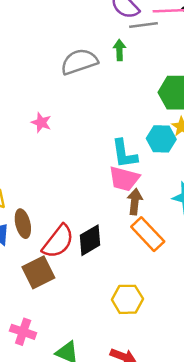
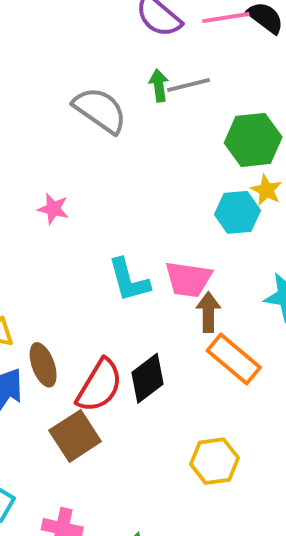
gray line: (144, 25) -> (189, 85), moved
gray semicircle: (79, 62) -> (100, 110), turned 60
cyan L-shape: (124, 154) -> (129, 280), moved

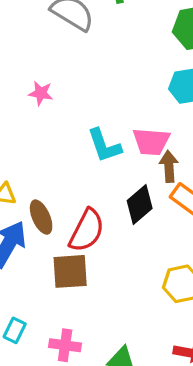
black diamond: (147, 378) -> (140, 205), moved
brown square: (75, 436) -> (70, 271), turned 33

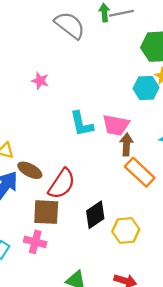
black diamond: (140, 205) -> (95, 215), moved
brown ellipse: (41, 217) -> (30, 170), turned -45
pink cross: (65, 345) -> (35, 242), moved

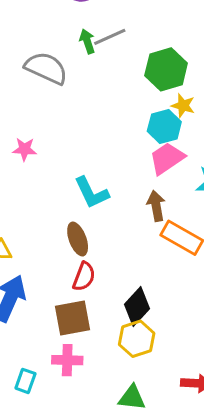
pink trapezoid: (116, 125) -> (167, 158), moved, turned 148
brown ellipse: (30, 170) -> (78, 239), moved, turned 55
red semicircle: (62, 184) -> (84, 277), size x0.7
yellow hexagon: (126, 230) -> (137, 339), moved

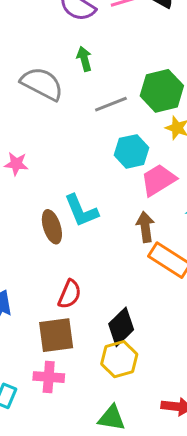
gray line: (110, 37) -> (111, 104), moved
cyan hexagon: (164, 126) -> (132, 151), moved
brown ellipse: (78, 239) -> (52, 227), moved

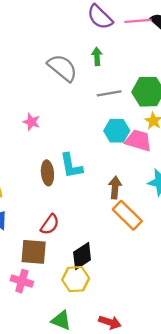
pink trapezoid: (158, 180) -> (138, 140), moved, turned 36

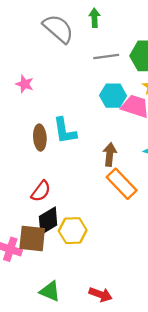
brown square: (34, 252) -> (32, 238), moved
black diamond: (82, 256) -> (48, 221), moved
yellow hexagon: (76, 279) -> (73, 231), moved

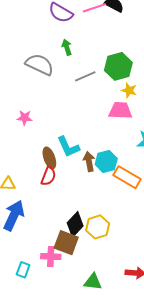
cyan hexagon: (113, 96) -> (106, 161), moved
brown arrow: (110, 155) -> (89, 161), moved
red semicircle: (41, 191) -> (48, 176), moved
brown square: (32, 238) -> (66, 243), turned 30

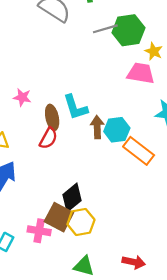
green hexagon: (118, 66) -> (128, 30), moved
pink star: (25, 118) -> (22, 97), moved
yellow hexagon: (98, 227) -> (81, 222), moved

